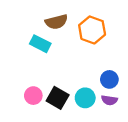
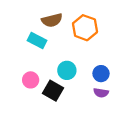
pink circle: (33, 96) -> (31, 80), moved
cyan circle: (85, 98) -> (67, 70), moved

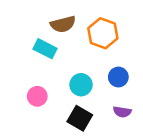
blue circle: (101, 74) -> (118, 77), moved
black square: (53, 91) -> (80, 118), moved

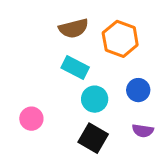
cyan rectangle: (45, 49) -> (75, 67), moved
pink circle: (37, 96) -> (31, 119), moved

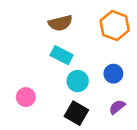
orange hexagon: (120, 39) -> (115, 26), moved
purple semicircle: (143, 131) -> (117, 107), turned 133

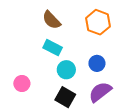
brown semicircle: (60, 23) -> (52, 20), turned 60
purple semicircle: (117, 107) -> (100, 92), size x1.6

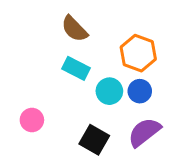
orange hexagon: (98, 22) -> (138, 53), moved
cyan circle: (66, 70) -> (109, 91), moved

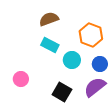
brown semicircle: (74, 29) -> (49, 19), turned 114
blue circle: (140, 91) -> (100, 64), moved

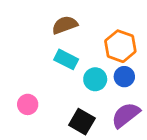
blue circle: (100, 64) -> (124, 77), moved

